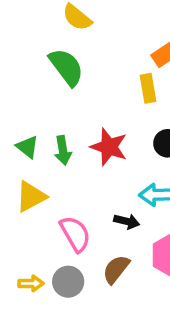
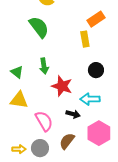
red star: (109, 147) -> (62, 86), moved
green arrow: (63, 150) -> (44, 66), moved
yellow triangle: (31, 197) -> (19, 100), turned 36

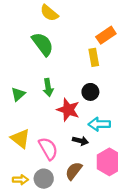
black circle: (96, 70) -> (90, 92), moved
green triangle: (17, 72) -> (18, 94), turned 40
yellow triangle: (19, 100) -> (20, 139), moved, turned 30

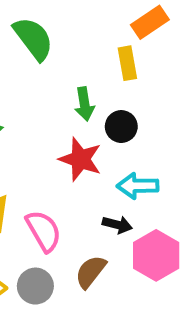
green arrow: (48, 87) -> (84, 104), moved
black arrow: (80, 141) -> (117, 225), moved

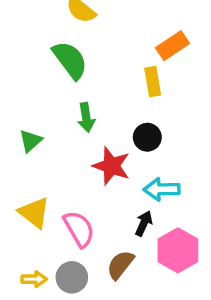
green arrow: (84, 104) -> (86, 117), moved
black arrow: (117, 225) -> (144, 223), turned -80

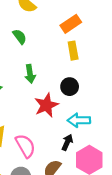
orange rectangle: (172, 46) -> (71, 24), moved
green semicircle: (70, 60) -> (20, 37), size x0.6
red star: (111, 166) -> (46, 105), turned 30

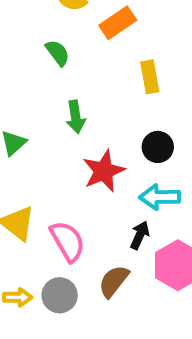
orange rectangle: (71, 24) -> (118, 23), moved
black circle: (70, 87) -> (158, 147), moved

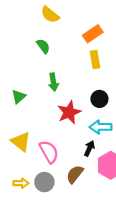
orange rectangle: (118, 23) -> (93, 34), moved

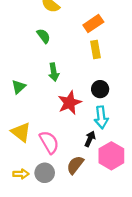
cyan arrow: (101, 127) -> (101, 117), turned -95

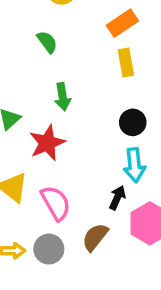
red star: (70, 103) -> (47, 143), moved

